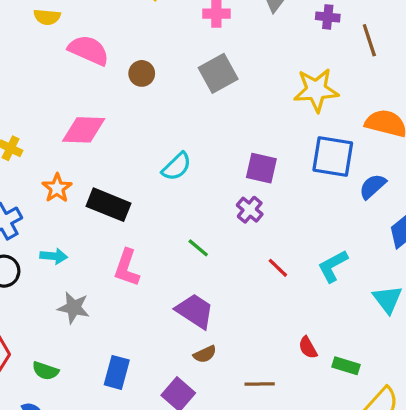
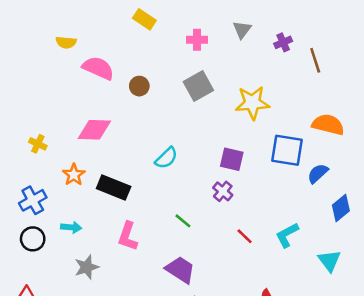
purple cross: (328, 17) -> (283, 42), turned -30
yellow star: (316, 90) -> (252, 103), moved
gray star: (74, 308) -> (87, 267), turned -30

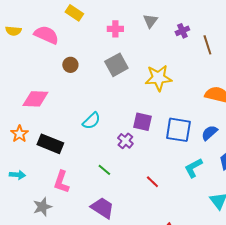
pink semicircle: (98, 68) -> (46, 35), moved
blue square: (287, 150) -> (178, 130), moved
purple cross: (223, 191) -> (125, 141), moved
cyan L-shape: (287, 235) -> (193, 168), moved
gray star: (87, 267) -> (42, 207), moved

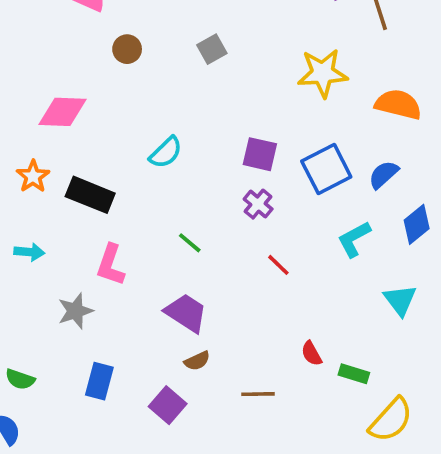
gray square: (116, 65) -> (212, 49), size x0.7
yellow star: (158, 78) -> (323, 73), moved
blue square: (178, 130) -> (326, 169), turned -36
purple cross: (125, 141) -> (258, 204), moved

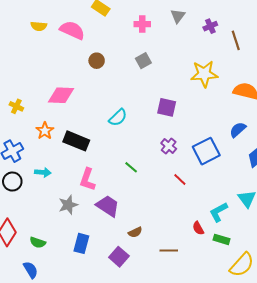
purple square: (260, 154) -> (167, 107), moved
blue square: (326, 169) -> (206, 151), moved
cyan L-shape: (354, 239) -> (218, 212), moved
purple trapezoid: (186, 313) -> (108, 206), moved

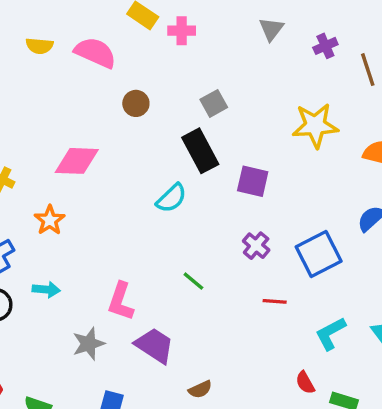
pink cross: (142, 24) -> (182, 31), moved
black rectangle: (76, 141) -> (200, 151), moved, turned 40
red line: (180, 179) -> (275, 301), turned -40
cyan L-shape: (218, 212) -> (331, 334), moved

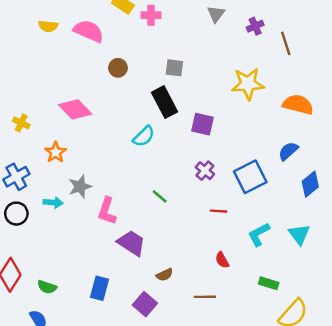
gray square: (214, 103) -> (174, 68), turned 36
pink diamond: (77, 161) -> (75, 109), turned 44
gray star: (89, 344) -> (80, 187), moved
red semicircle: (305, 383) -> (222, 260), moved

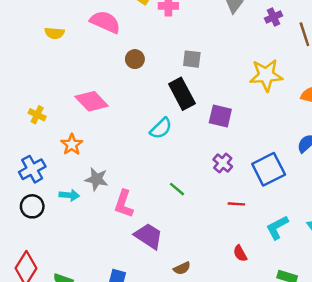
yellow semicircle: (48, 26) -> (54, 33), moved
gray star: (80, 187) -> (97, 179), turned 30

